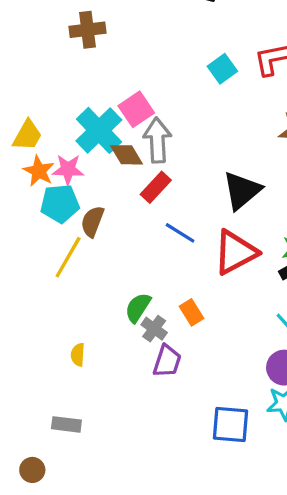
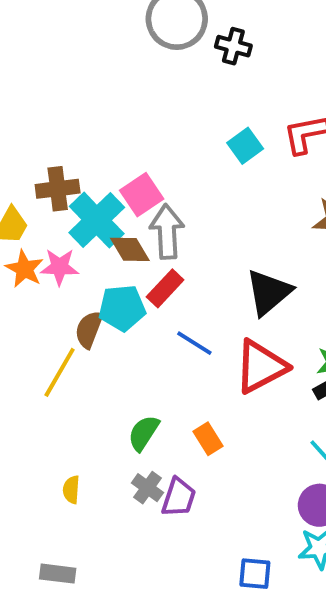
brown cross: (88, 30) -> (58, 189), moved
cyan pentagon: (60, 204) -> (122, 308), moved
gray cross: (154, 329) -> (147, 488), moved
blue square: (230, 424) -> (255, 574), size x0.7

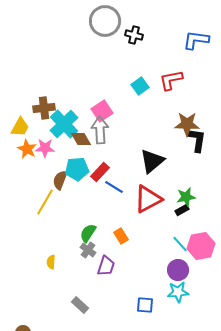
pink square: (142, 195) -> (102, 111), moved
red rectangle: (165, 288) -> (100, 172), moved
gray cross: (147, 488) -> (88, 250), moved
gray rectangle: (58, 574) -> (80, 305), moved, turned 36

